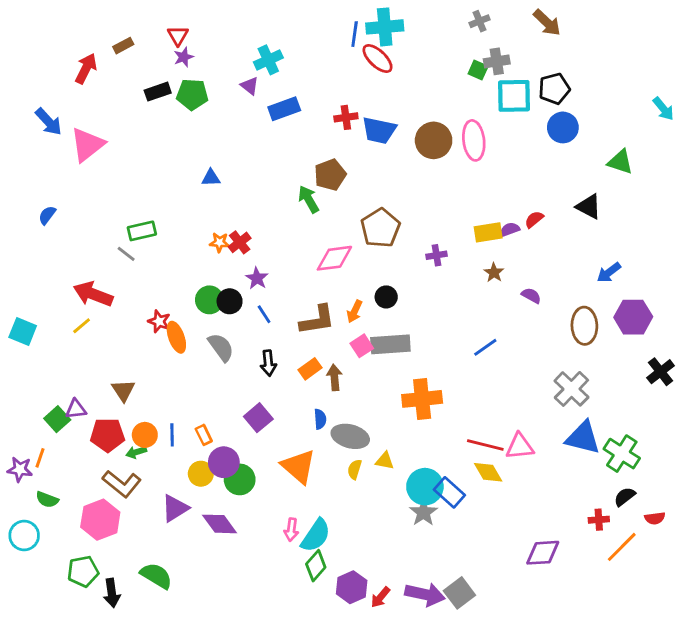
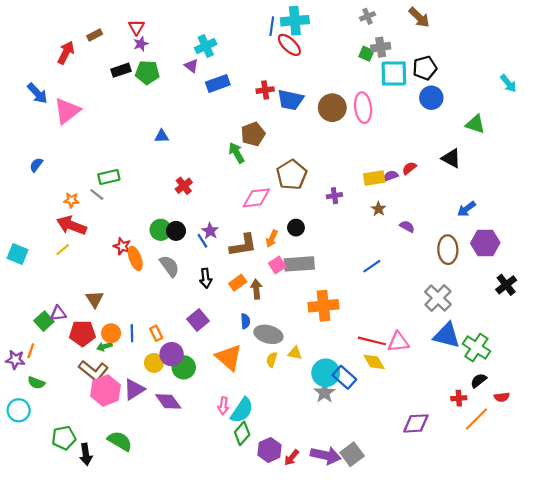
orange star: (220, 242) -> (71, 200), moved
purple star: (257, 278) -> (210, 231), moved
pink hexagon: (100, 520) -> (106, 390), moved

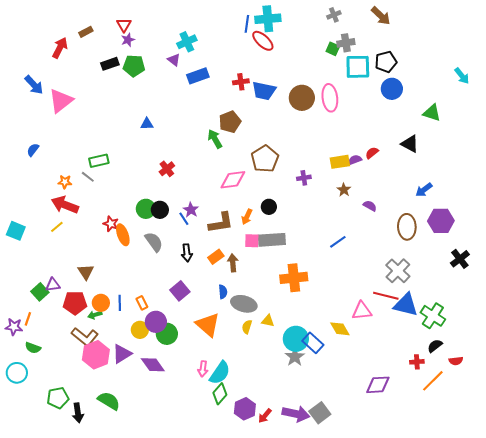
pink square: (277, 265) -> (252, 241), turned 35
red line: (372, 341) -> (386, 296), moved

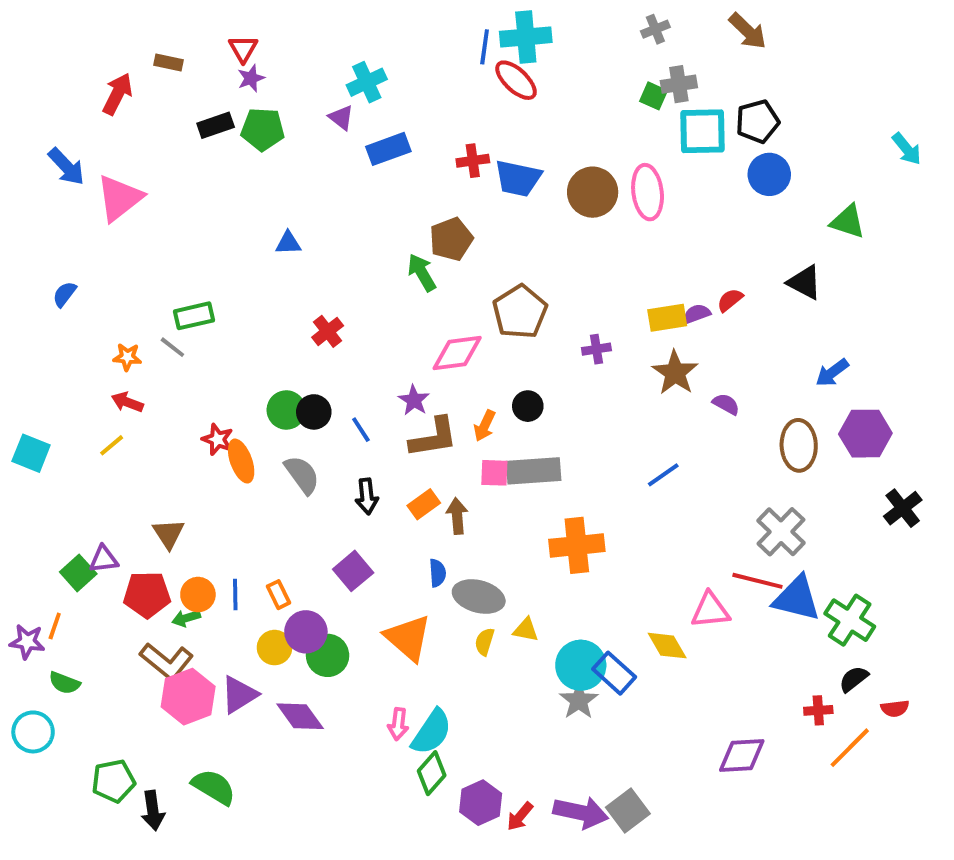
brown rectangle: (86, 32) -> (169, 63), turned 40
brown star: (344, 190) -> (675, 373), size x1.6
red arrow: (65, 205) -> (127, 402), size x0.6
purple star: (191, 210) -> (414, 400), moved

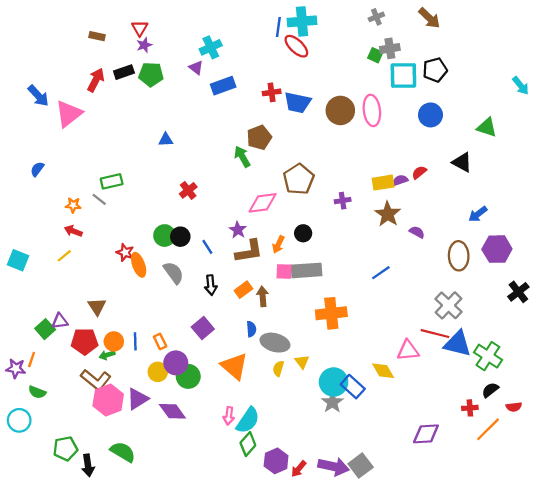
red arrow: (117, 94) -> (96, 80), moved
blue circle: (769, 174) -> (430, 115), moved
yellow triangle: (526, 630) -> (302, 362), turned 42

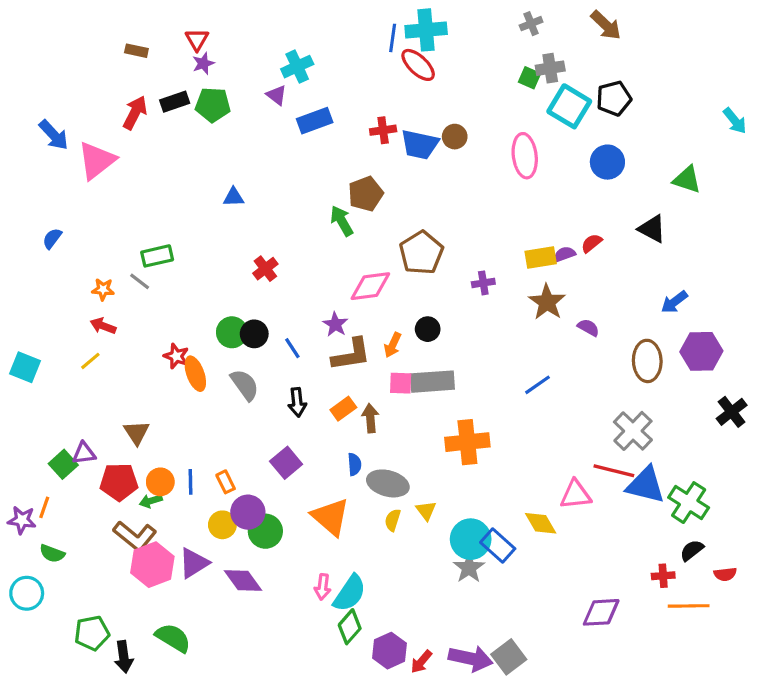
cyan square: (403, 75) -> (569, 106), turned 32
brown circle: (340, 110) -> (455, 137), moved, size x0.6
orange line: (488, 429) -> (689, 606), turned 44

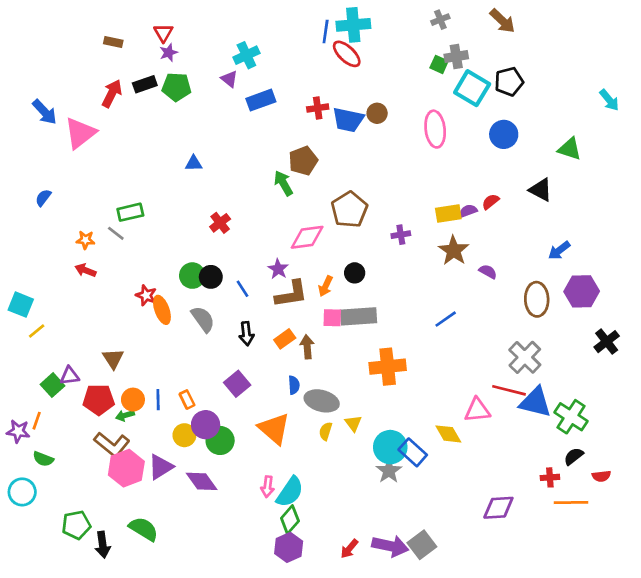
yellow line: (90, 361) -> (37, 331), moved
purple hexagon: (389, 651) -> (289, 547), moved

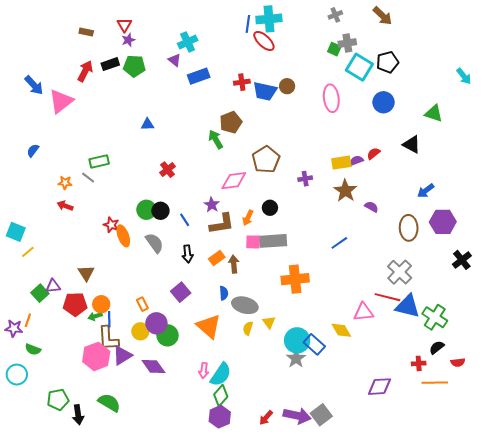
blue line: (158, 400) -> (109, 319), moved
brown L-shape: (112, 444) -> (108, 338), moved, turned 48

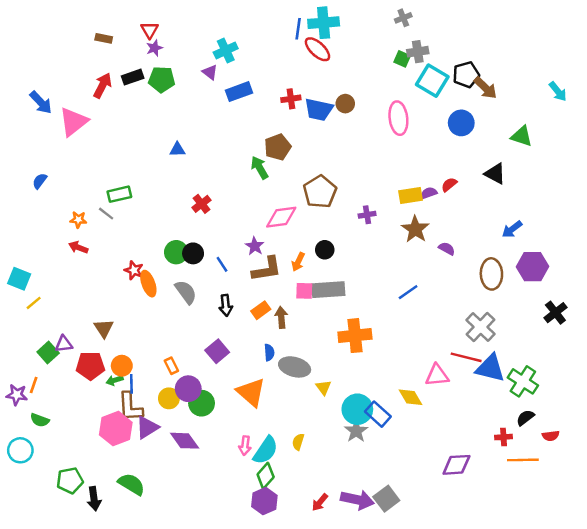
brown arrow: (382, 16) -> (485, 88), moved
yellow semicircle: (248, 328) -> (298, 442), moved

